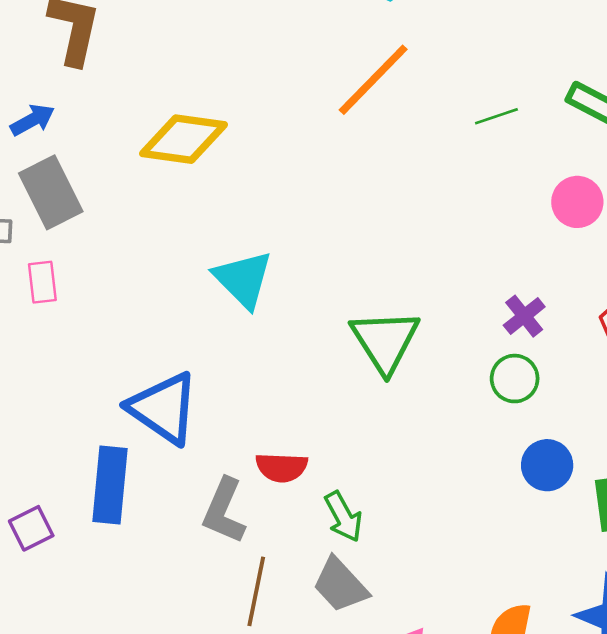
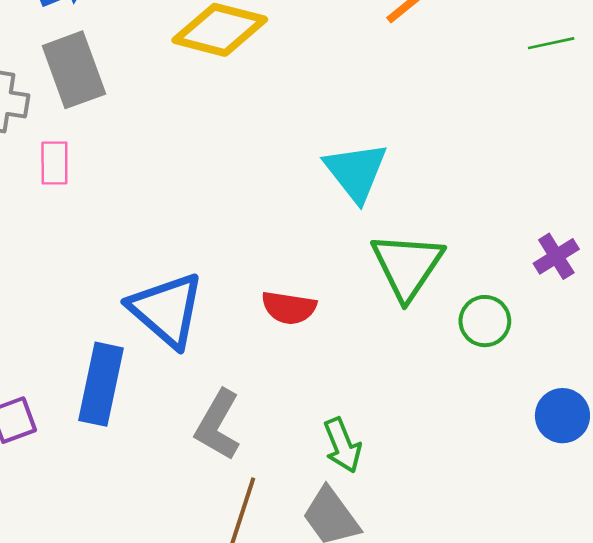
cyan triangle: (243, 279) -> (356, 172), moved
green circle: (515, 379) -> (485, 321), moved
red semicircle: (282, 467) -> (289, 308), moved

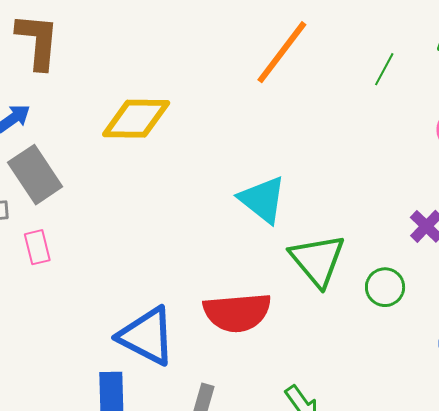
green line: (551, 43) -> (384, 69), turned -36
red semicircle: (289, 308) -> (237, 312), size x1.6

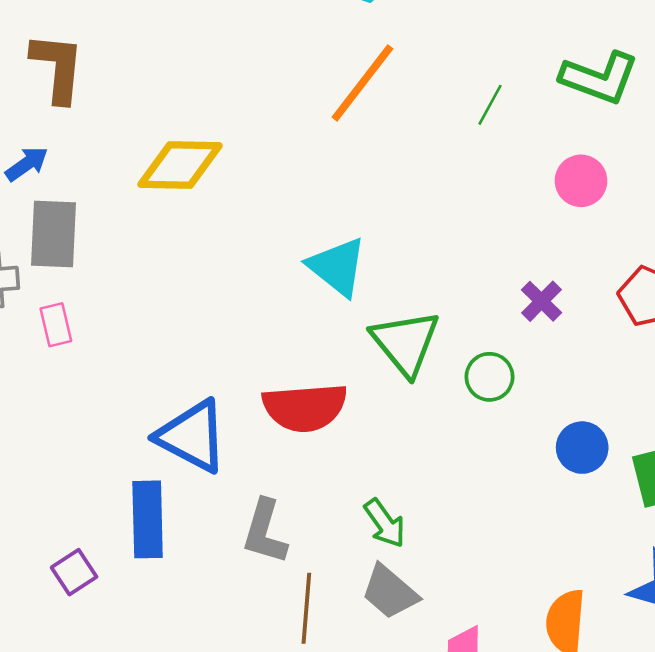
gray rectangle: (35, 175) -> (54, 234), turned 36

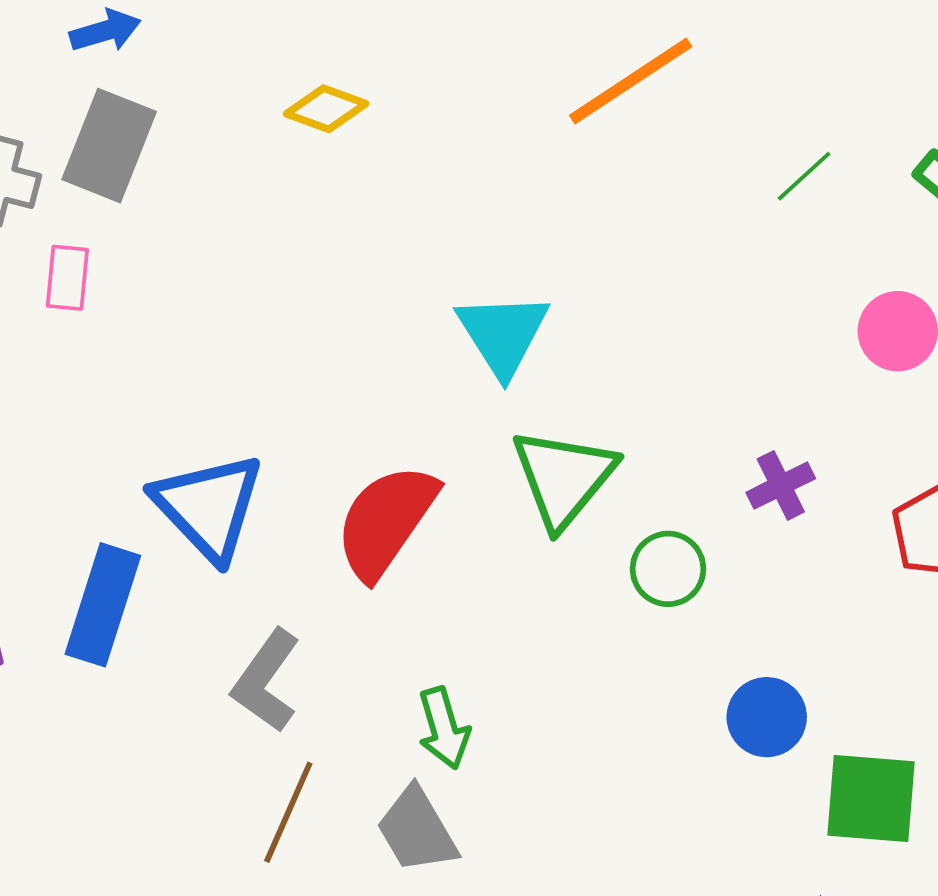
yellow diamond: (180, 165) -> (326, 109), size x0.6
red semicircle: (305, 407) -> (386, 521), turned 110

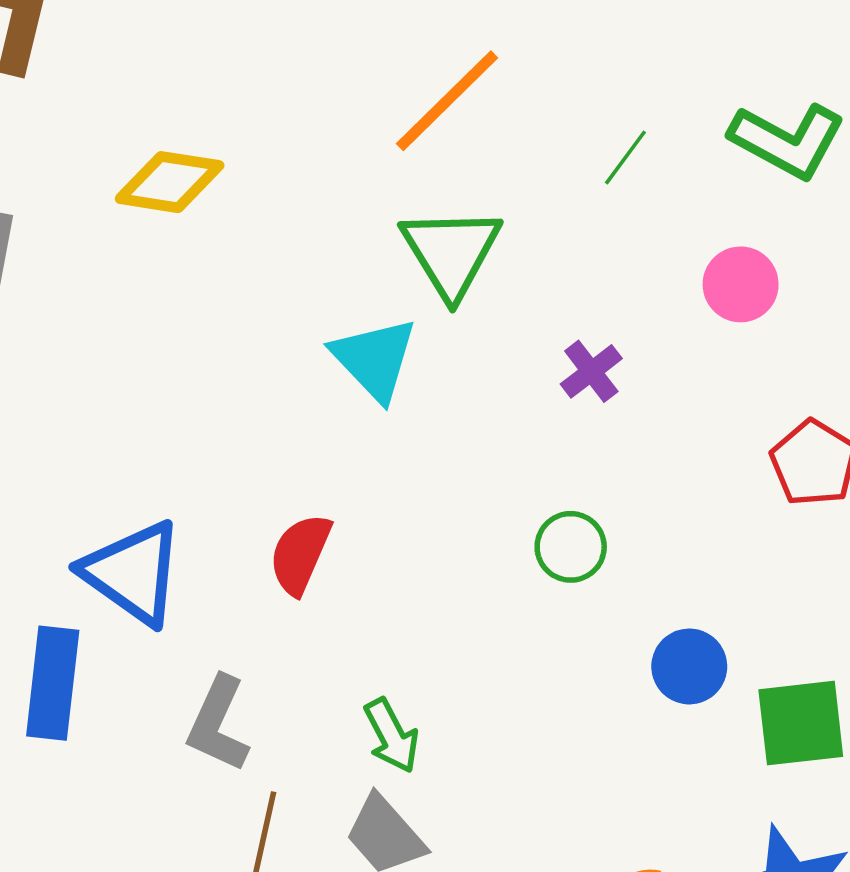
yellow diamond: (326, 109) -> (170, 182), size x1.4
green triangle: (564, 478) -> (451, 252), moved
purple cross: (781, 485) -> (591, 371), moved
red semicircle: (386, 521) -> (300, 554), size x0.7

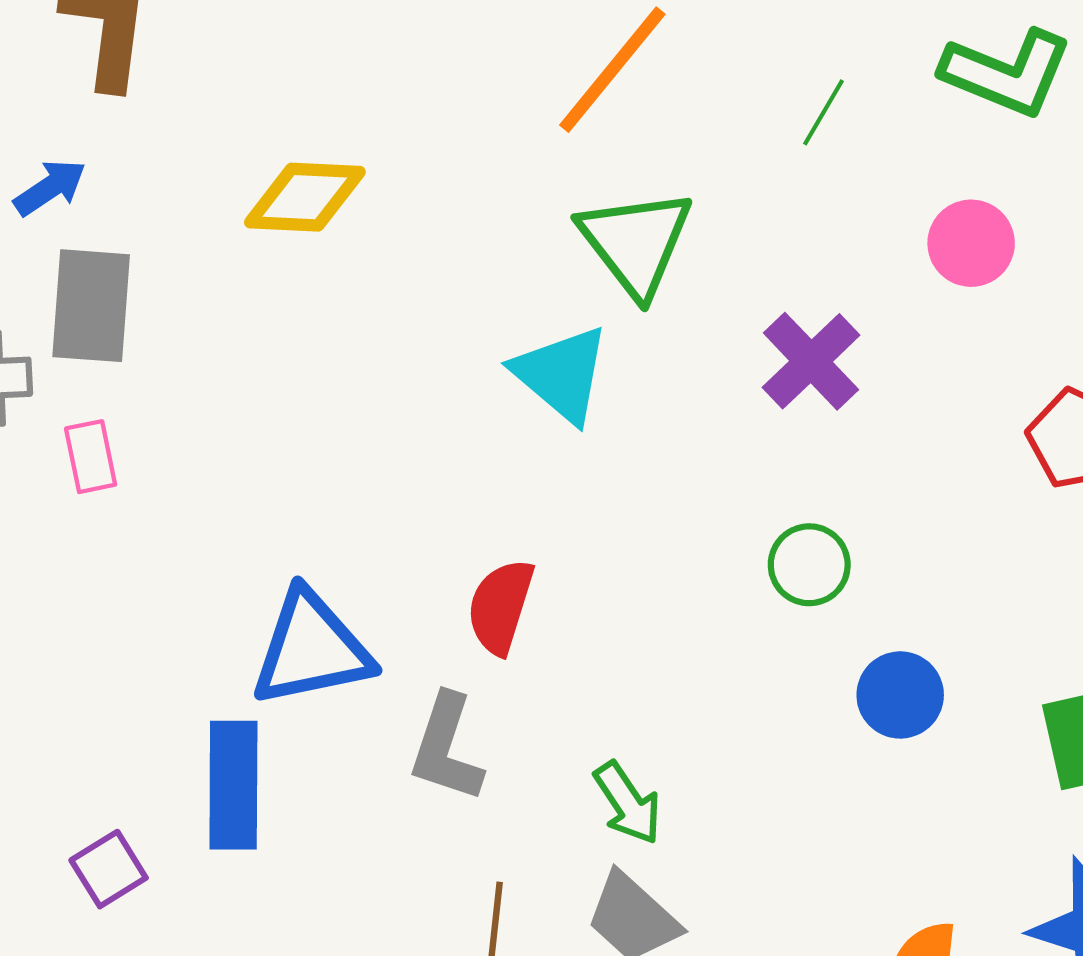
purple cross: (591, 371) -> (811, 361), size x1.4
blue triangle: (133, 573) -> (311, 649), turned -41
blue circle: (689, 666) -> (900, 695), moved
gray L-shape: (218, 724) -> (446, 748), moved

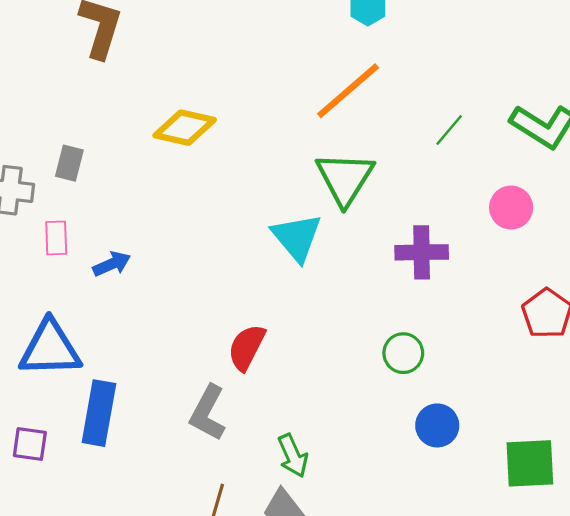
blue arrow: (50, 188) -> (112, 264), moved
gray rectangle: (91, 306) -> (69, 163), size x0.6
purple cross: (811, 361) -> (422, 252), turned 33
blue triangle: (311, 649) -> (50, 349), moved
purple square: (109, 869) -> (30, 444), turned 30

